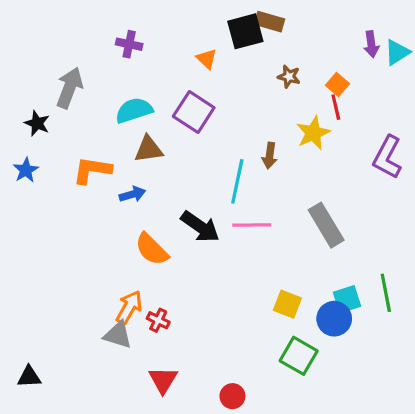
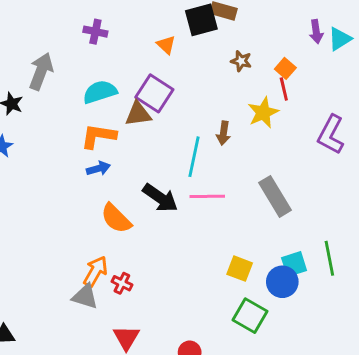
brown triangle: (149, 149) -> (138, 114), moved
orange L-shape: (92, 170) -> (98, 136), moved

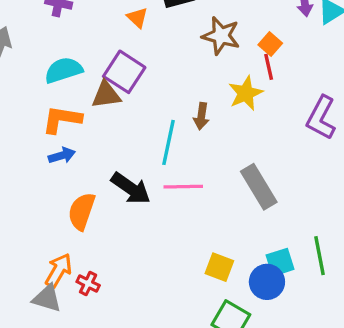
brown star: (241, 61) -> (221, 36), size x1.6
orange semicircle: (116, 218) -> (82, 211), turned 64

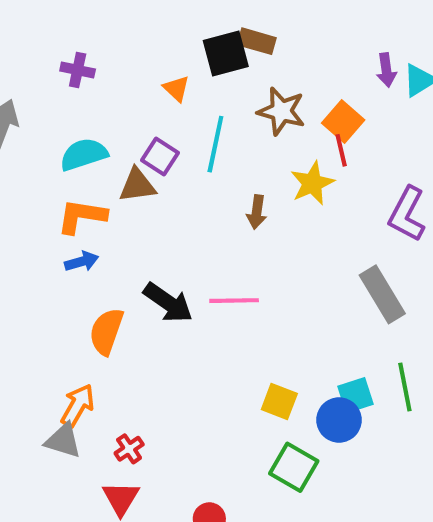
orange square: (270, 44) -> (343, 121), size x1.4
purple square: (124, 72) -> (160, 156), size x0.7
cyan line: (169, 142) -> (215, 144), moved
gray rectangle: (259, 187) -> (382, 294), moved
red cross: (88, 284) -> (129, 449), moved, turned 30

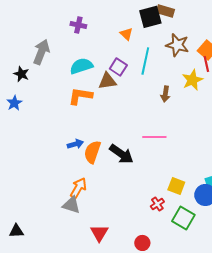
blue arrow: (82, 261) -> (75, 144), moved
black arrow: (168, 303) -> (121, 154), moved
red cross: (129, 449) -> (157, 204), moved

